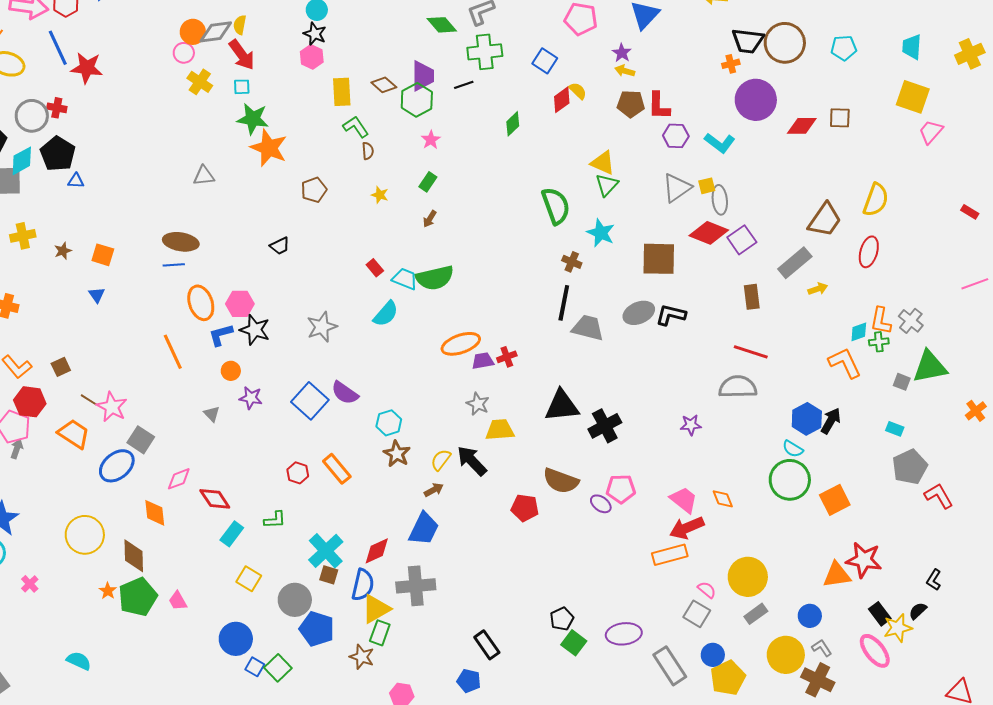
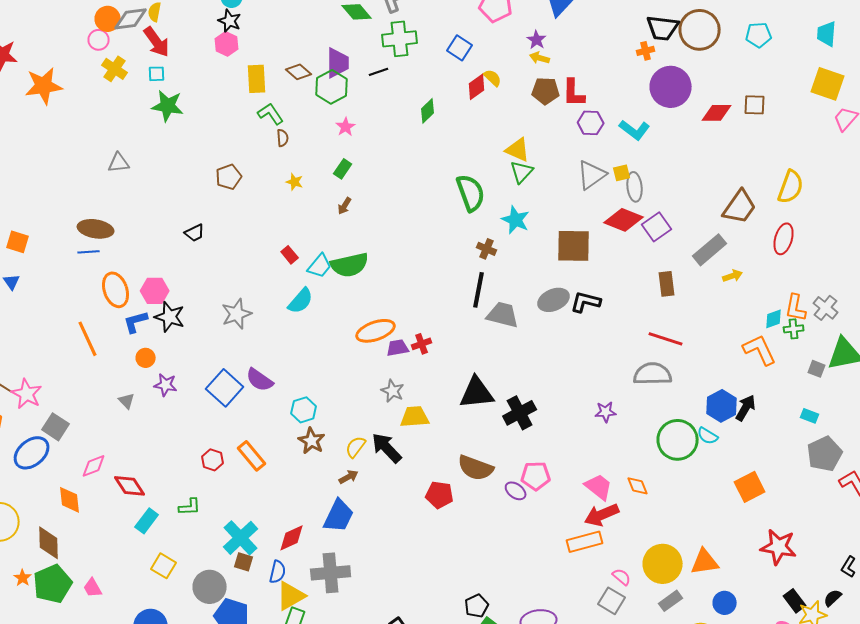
orange star: (269, 148) -> (44, 86), moved, turned -30
cyan trapezoid: (405, 279) -> (320, 266), turned 108
green circle: (790, 480) -> (678, 440), moved
orange triangle: (837, 575) -> (705, 562), moved
blue semicircle: (363, 585) -> (278, 572), size x0.7

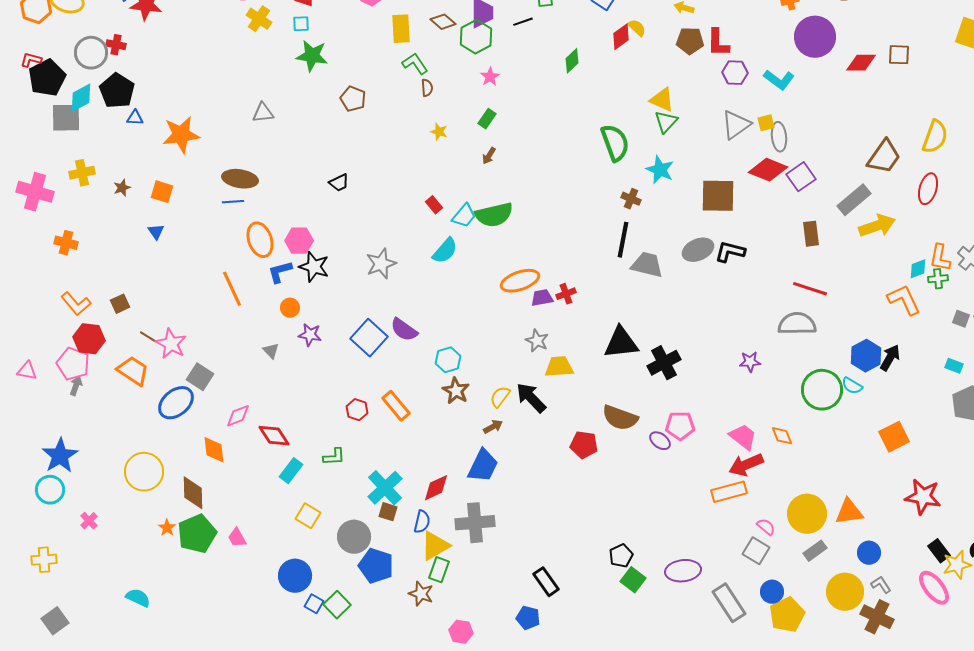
orange star: (44, 86) -> (181, 135), moved
brown pentagon: (229, 177) -> (353, 99), moved, turned -30
yellow arrow: (733, 276) -> (877, 226), size x1.8

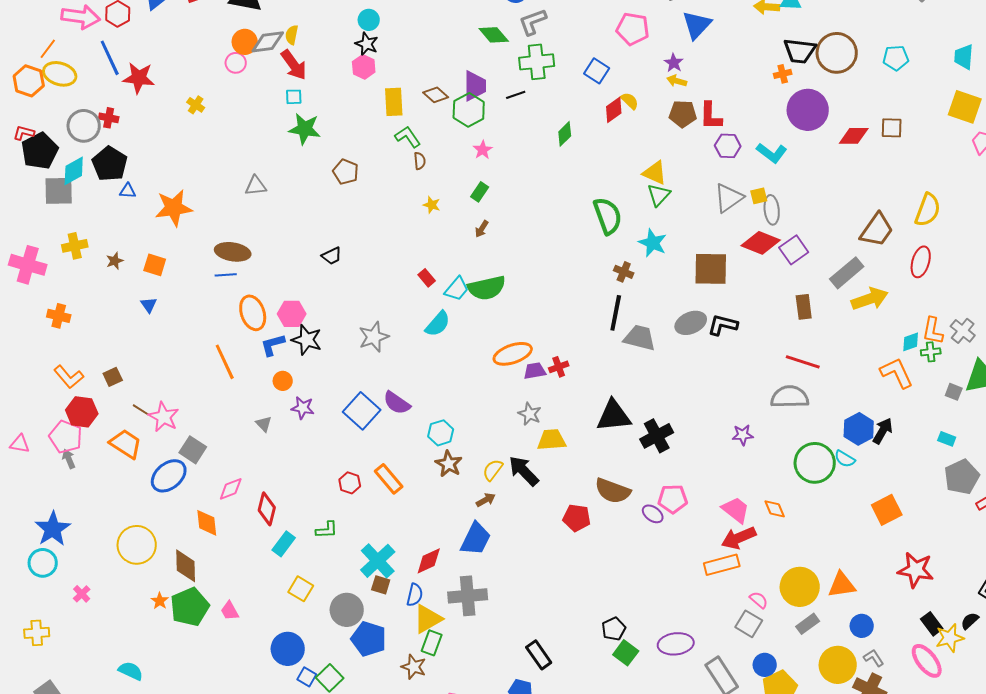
yellow cross: (259, 19) -> (196, 105), moved, size x0.7
gray arrow: (76, 386) -> (69, 459), turned -42
red diamond: (274, 436) -> (267, 509), turned 48

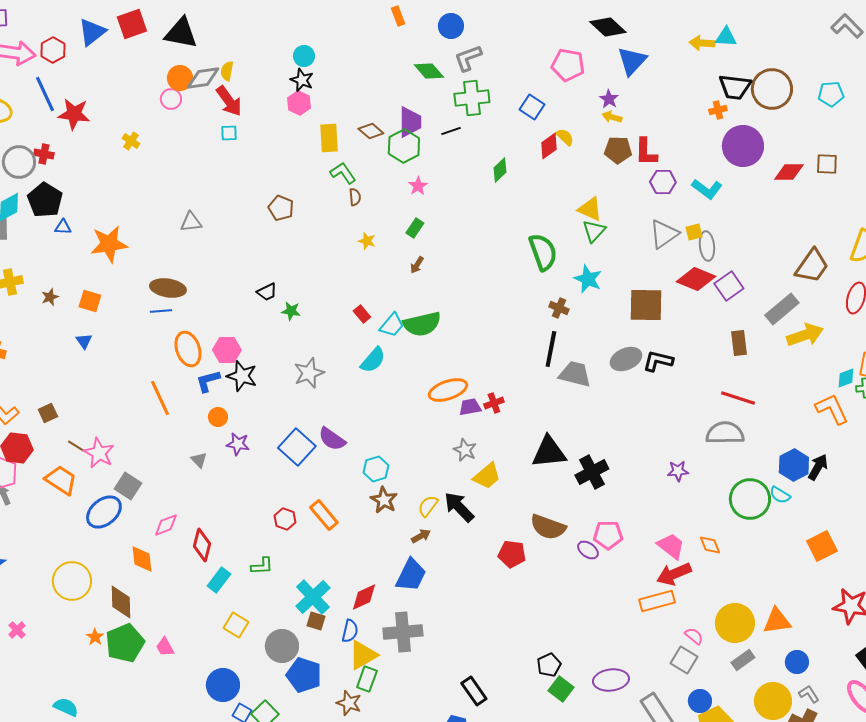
green star: (305, 129) -> (291, 311), moved, size x0.6
yellow trapezoid: (552, 440) -> (487, 476), turned 144

